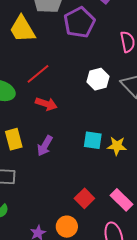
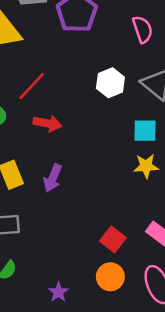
cyan square: (93, 140) -> (145, 131), moved
orange circle: (67, 227) -> (110, 277), moved

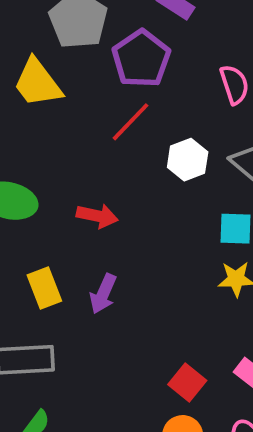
red line: (32, 86) -> (130, 122), moved

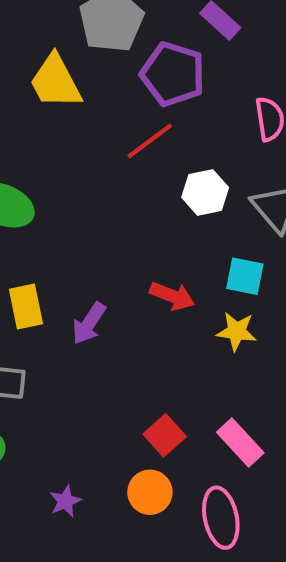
purple pentagon: (141, 59) -> (173, 74), turned -30
red arrow: (97, 216) -> (172, 296), moved

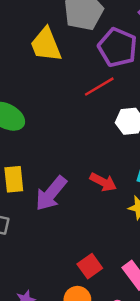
purple arrow: (89, 323) -> (51, 193), size x1.4

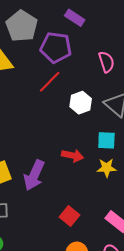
red square: (90, 266) -> (69, 216), moved

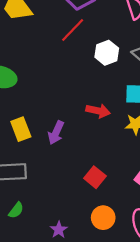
purple arrow: (34, 175) -> (56, 133), size x0.7

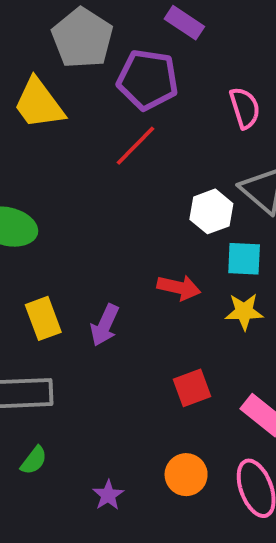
white hexagon: (107, 53) -> (211, 211), moved
red square: (95, 177) -> (192, 388), moved, turned 30

